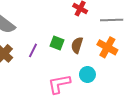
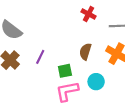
green square: (57, 43) -> (65, 71), moved, turned -32

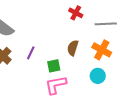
cyan circle: (96, 82) -> (98, 76), moved

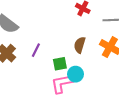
cyan circle: (98, 76) -> (76, 74), moved

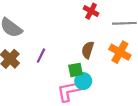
green square: (60, 64) -> (75, 70), moved

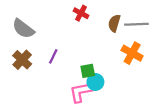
red cross: (91, 11) -> (81, 13), moved
brown semicircle: (88, 50) -> (114, 23), moved

